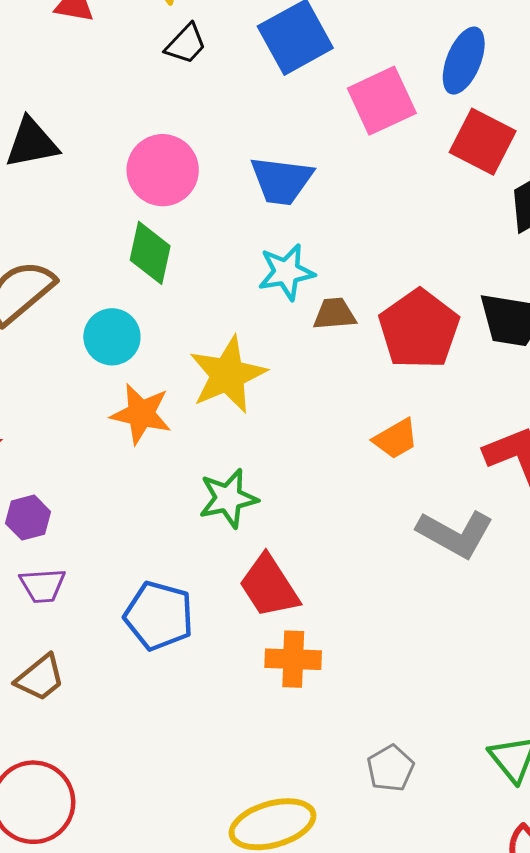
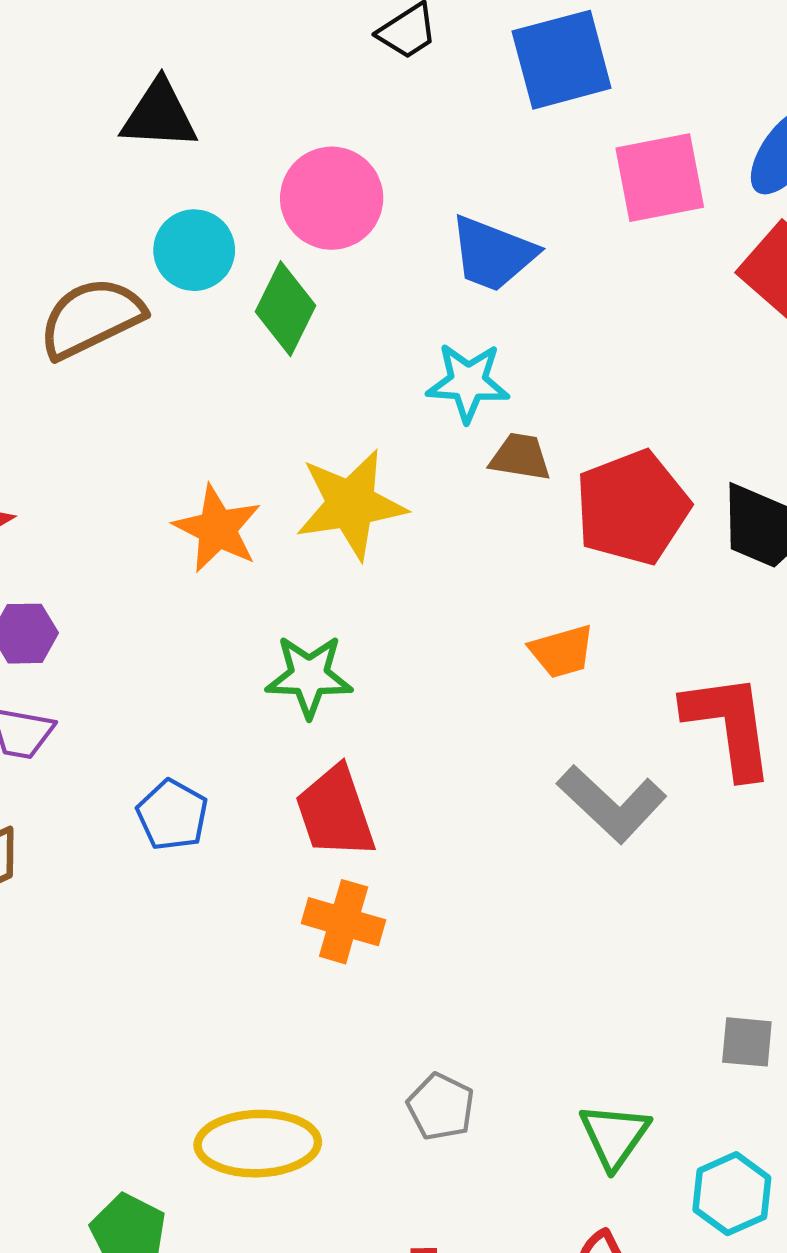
cyan circle: (112, 337) -> (194, 250), moved
blue pentagon: (159, 616) -> (172, 815), size x0.7
gray pentagon: (390, 768) -> (441, 1107), turned -30

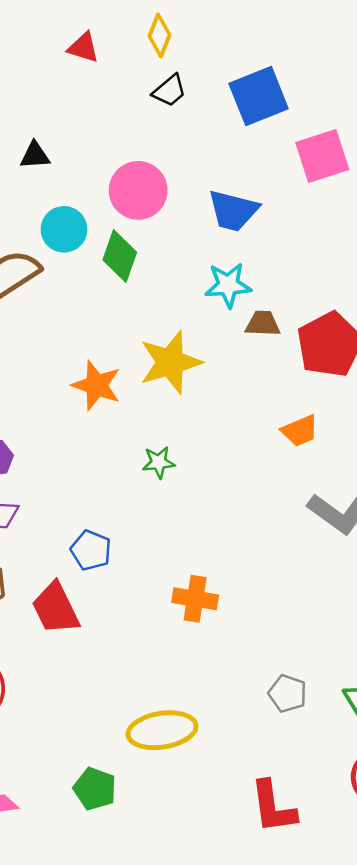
black triangle: (159, 115) -> (35, 155), size x0.7
green star: (309, 676) -> (159, 462), size x0.7
red trapezoid: (335, 812) -> (56, 608), moved
gray pentagon: (441, 1107) -> (287, 693), moved

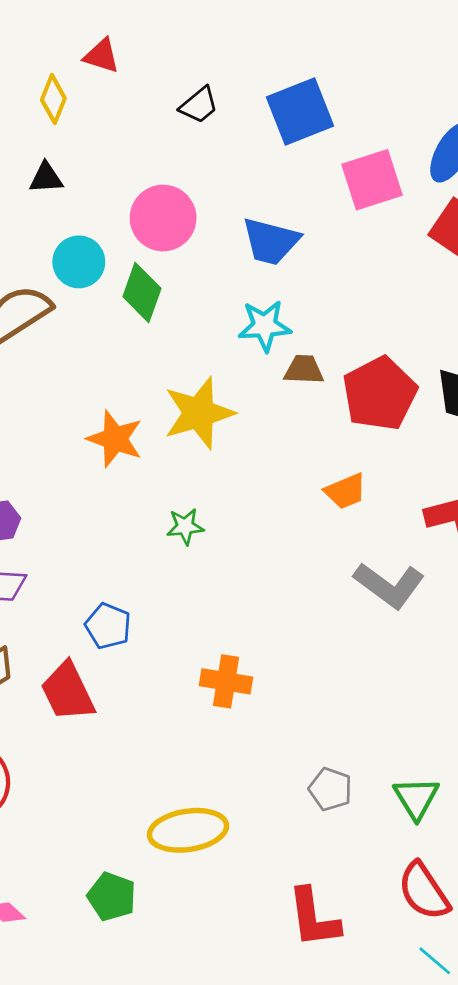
yellow diamond: (159, 35) -> (53, 99), moved

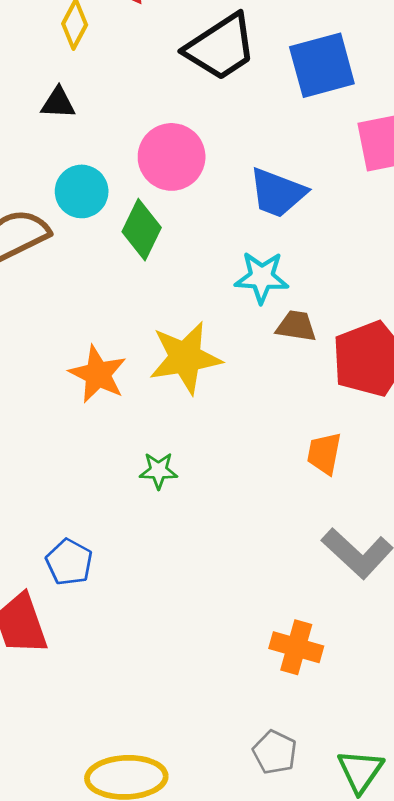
black trapezoid: (199, 105) -> (221, 47), size x1.8
orange trapezoid: (346, 491) -> (324, 453), turned 117
orange cross: (226, 681) -> (296, 647), moved

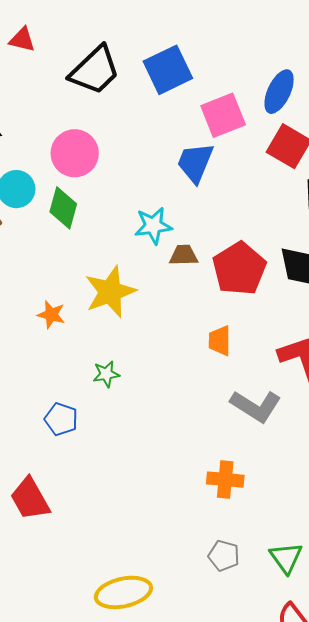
blue trapezoid: (277, 193) -> (195, 163), moved, turned 102
orange star: (98, 374) -> (51, 315), size x0.7
blue pentagon: (69, 562) -> (61, 419), moved

